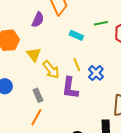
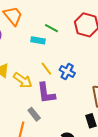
green line: (101, 23) -> (51, 28), moved, turned 56
gray rectangle: (38, 95) -> (34, 114), moved

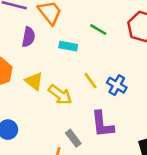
cyan rectangle: (38, 40) -> (68, 46), moved
purple L-shape: (46, 93) -> (102, 124), moved

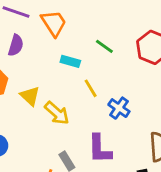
purple semicircle: (28, 37) -> (16, 45), moved
yellow line: (90, 81) -> (91, 88), moved

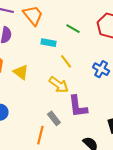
blue cross: (119, 108) -> (101, 69), moved
yellow arrow: (57, 113) -> (59, 85), moved

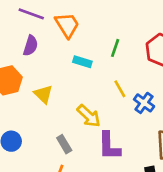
green line: (73, 29) -> (115, 48), turned 72
yellow line: (66, 61) -> (120, 89), moved
gray rectangle: (54, 118) -> (64, 144), moved

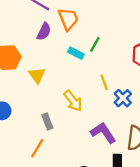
purple semicircle: (31, 46) -> (44, 32), moved
green line: (115, 48) -> (95, 44), moved
purple L-shape: (109, 146) -> (103, 133), moved, turned 136

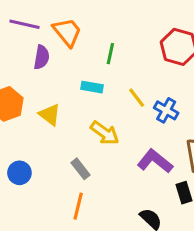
cyan rectangle: (76, 53) -> (92, 87), moved

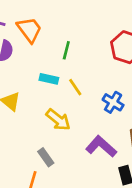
yellow line: (137, 98) -> (75, 87), moved
gray rectangle: (80, 169) -> (46, 157), moved

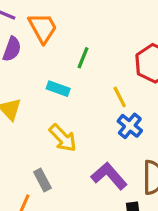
yellow line: (75, 87) -> (120, 97), moved

